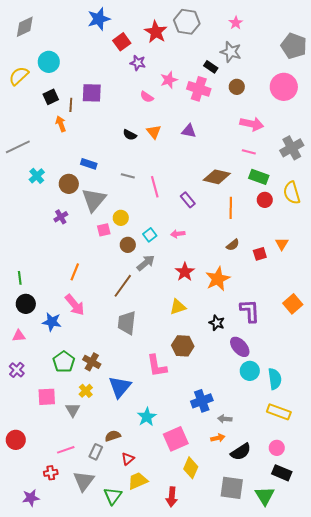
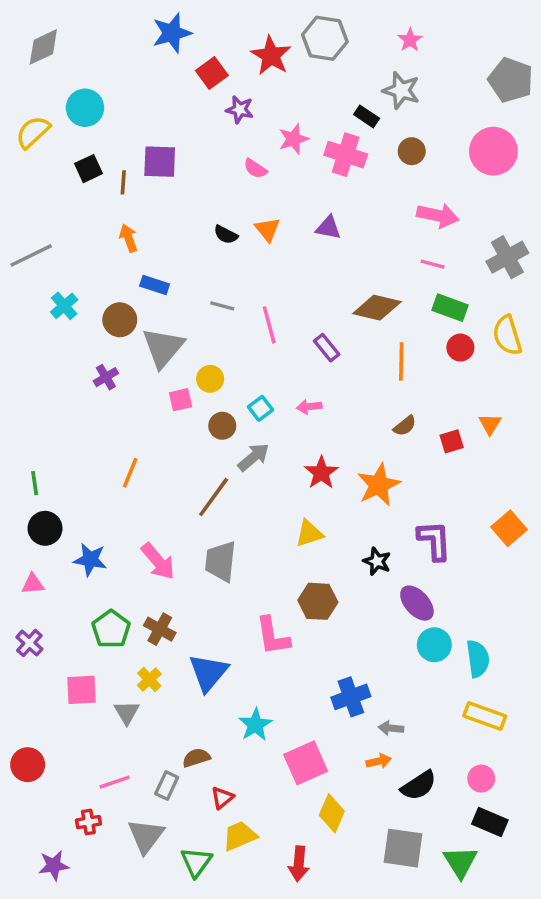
orange arrow: (61, 124) -> (128, 238), moved
pink arrow: (75, 305) -> (158, 561), moved

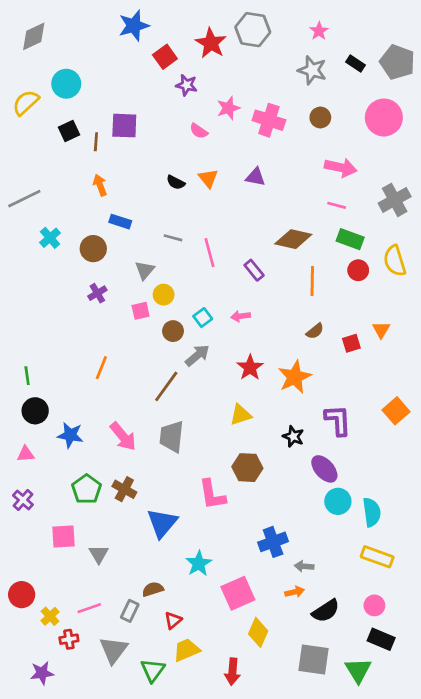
black rectangle: (367, 116) -> (355, 63), moved
gray triangle: (163, 348) -> (145, 270), moved, size x0.6
purple cross: (106, 377) -> (97, 293), moved
yellow cross: (149, 680) -> (50, 616), moved

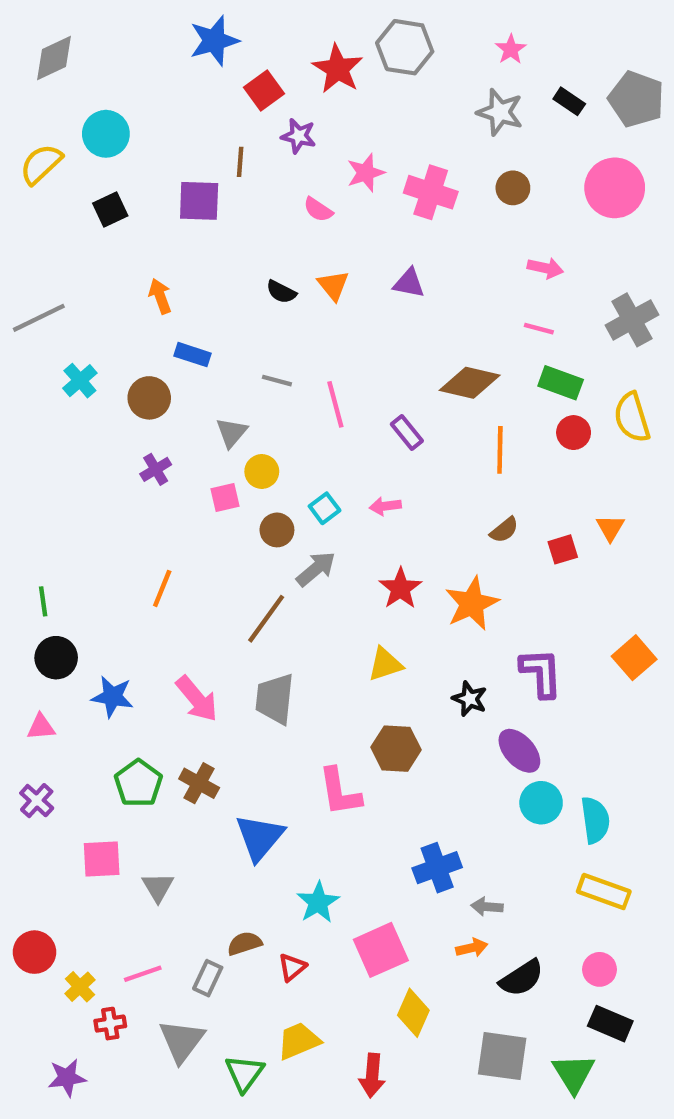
brown line: (96, 142) -> (240, 162), moved
pink arrow: (341, 168) -> (545, 268), size x0.7
red triangle: (173, 620) -> (292, 967), moved

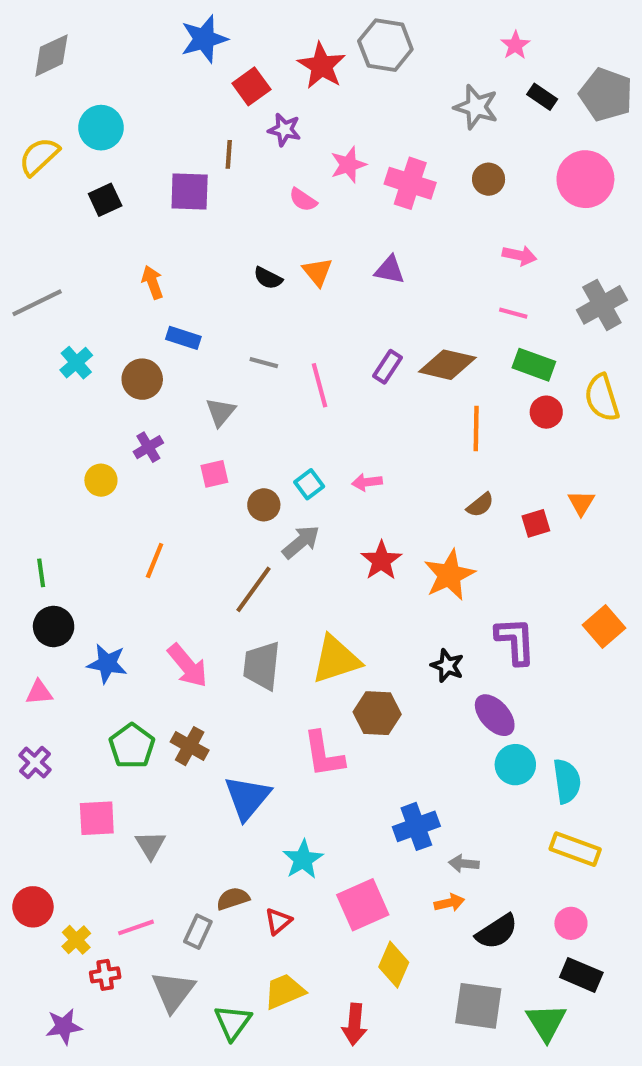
pink star: (511, 49) -> (515, 45), moved
purple rectangle: (407, 433) -> (388, 367), moved, turned 72
yellow circle: (262, 471) -> (101, 480), moved
yellow triangle: (385, 664) -> (336, 659), moved, size x1.5

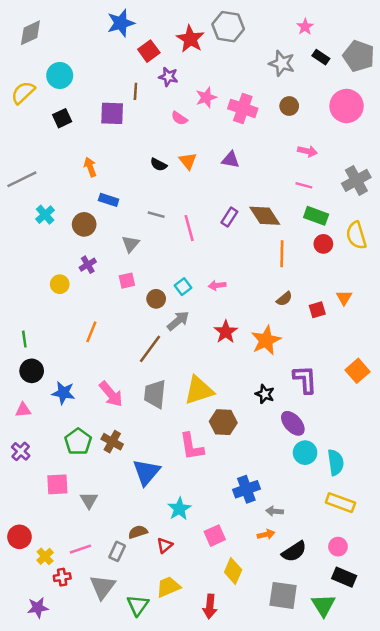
brown diamond: (447, 365) -> (265, 216), turned 44
pink square: (363, 905) -> (215, 536), size x0.7

